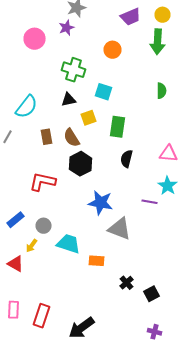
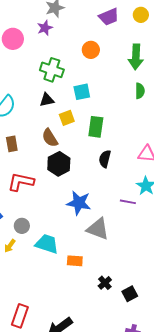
green arrow: (158, 42) -> (136, 57), moved
cyan square: (104, 92) -> (82, 92), turned -30
brown rectangle: (46, 137) -> (12, 144), moved

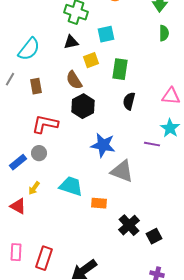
gray circle: (22, 226) -> (39, 153), moved
black cross: (105, 283) -> (129, 225), size x1.5

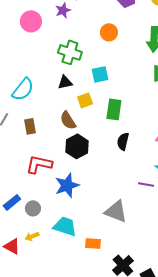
blue star: (103, 145) -> (67, 185), moved, turned -30
gray circle: (39, 153) -> (33, 208), moved
yellow arrow: (34, 188) -> (32, 236), moved, turned 32

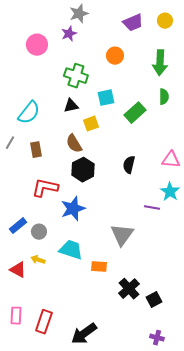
green rectangle: (114, 109) -> (135, 113), moved, turned 40
gray triangle: (116, 211) -> (122, 235), turned 45
yellow arrow: (32, 236) -> (38, 260), turned 40

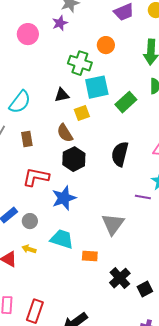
green cross: (76, 76) -> (80, 63), moved
cyan square: (106, 98) -> (97, 87), size x1.4
black semicircle: (129, 165) -> (120, 154), size x1.4

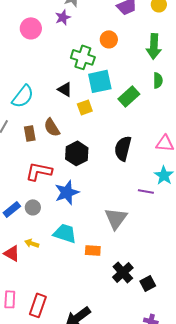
black triangle: (62, 95) -> (65, 89), turned 42
brown semicircle: (65, 133) -> (52, 127), moved
gray circle: (30, 221) -> (33, 207), moved

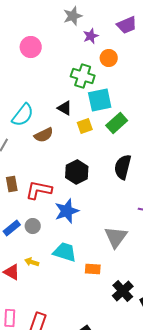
purple star: (63, 17) -> (91, 36), moved
green rectangle: (129, 96) -> (117, 123), moved
brown semicircle: (52, 127) -> (44, 135), moved, turned -84
brown rectangle: (30, 133) -> (12, 184), moved

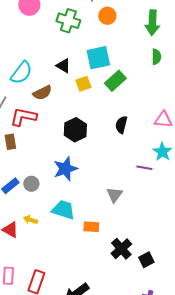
green cross: (83, 76) -> (68, 21), moved
black semicircle: (123, 167) -> (121, 125), size x0.7
red L-shape: (39, 190) -> (23, 117), moved
gray triangle: (116, 237) -> (114, 195), size x0.7

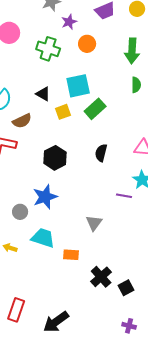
gray circle: (31, 184) -> (20, 212), moved

